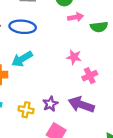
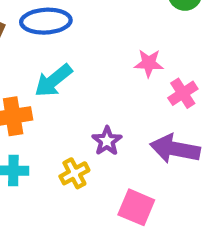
purple star: (50, 104) -> (107, 141), moved
yellow cross: (26, 110) -> (74, 173), turned -32

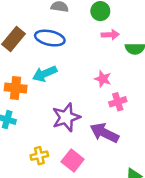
purple star: (107, 141) -> (66, 117), size x1.6
yellow cross: (74, 173) -> (39, 156), moved

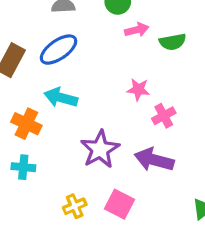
blue ellipse: (50, 38) -> (59, 50), turned -36
cyan arrow: (45, 74) -> (61, 98), turned 50
orange cross: (16, 88) -> (26, 124), turned 30

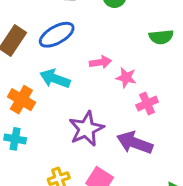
pink arrow: (137, 30) -> (100, 62), moved

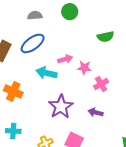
cyan arrow: (55, 79) -> (46, 73), moved
cyan cross: (15, 139) -> (13, 131), moved
purple arrow: (135, 143) -> (96, 112), size x0.6

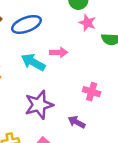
pink star: (84, 68) -> (87, 23), moved
pink cross: (101, 84) -> (92, 92), turned 32

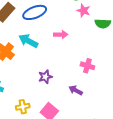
cyan arrow: (33, 62) -> (28, 41), moved
purple star: (39, 105) -> (45, 77), size x0.6

